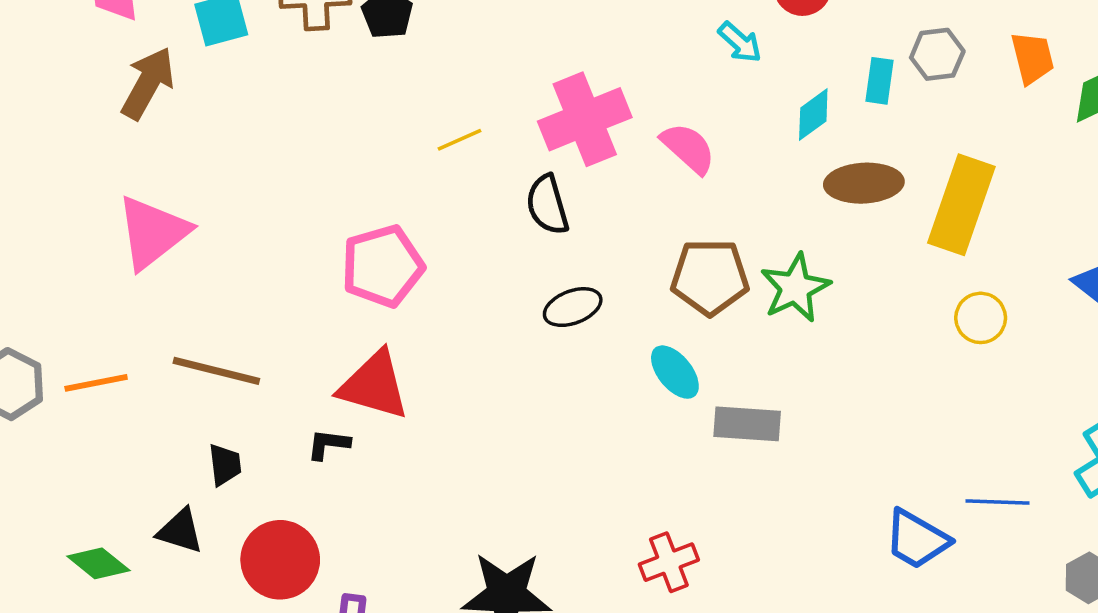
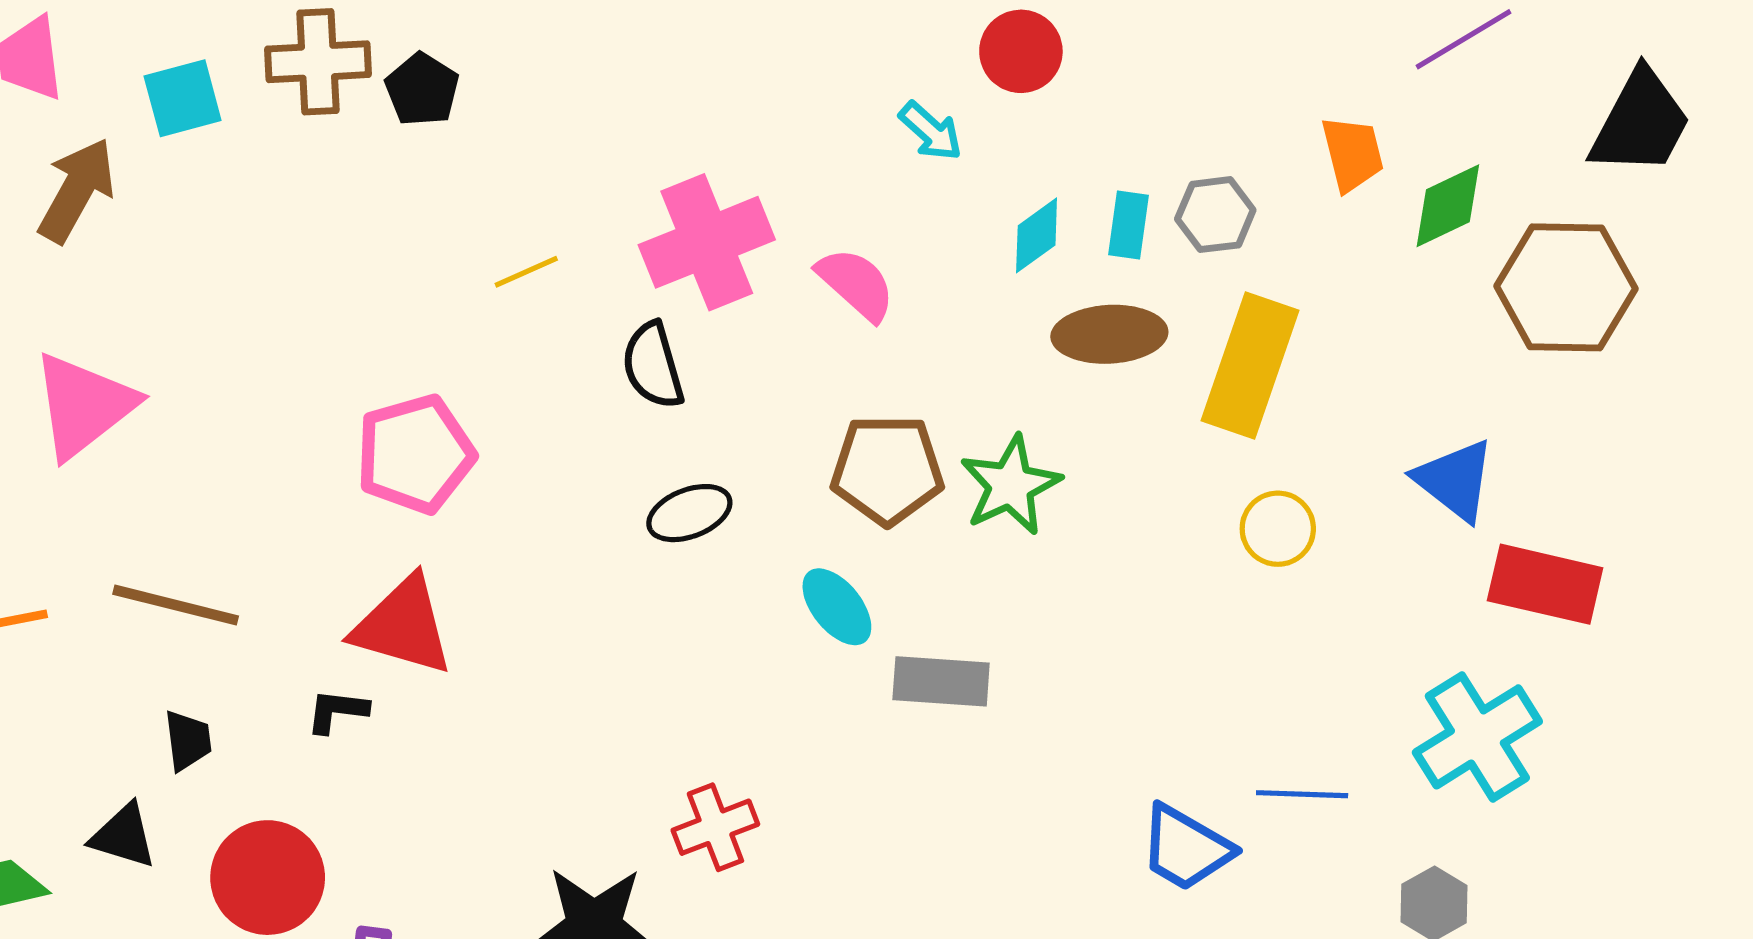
gray hexagon: (937, 54) -> (1215, 215), moved
cyan rectangle: (880, 81) -> (1129, 225), moved
red cross: (669, 562) -> (715, 827), moved

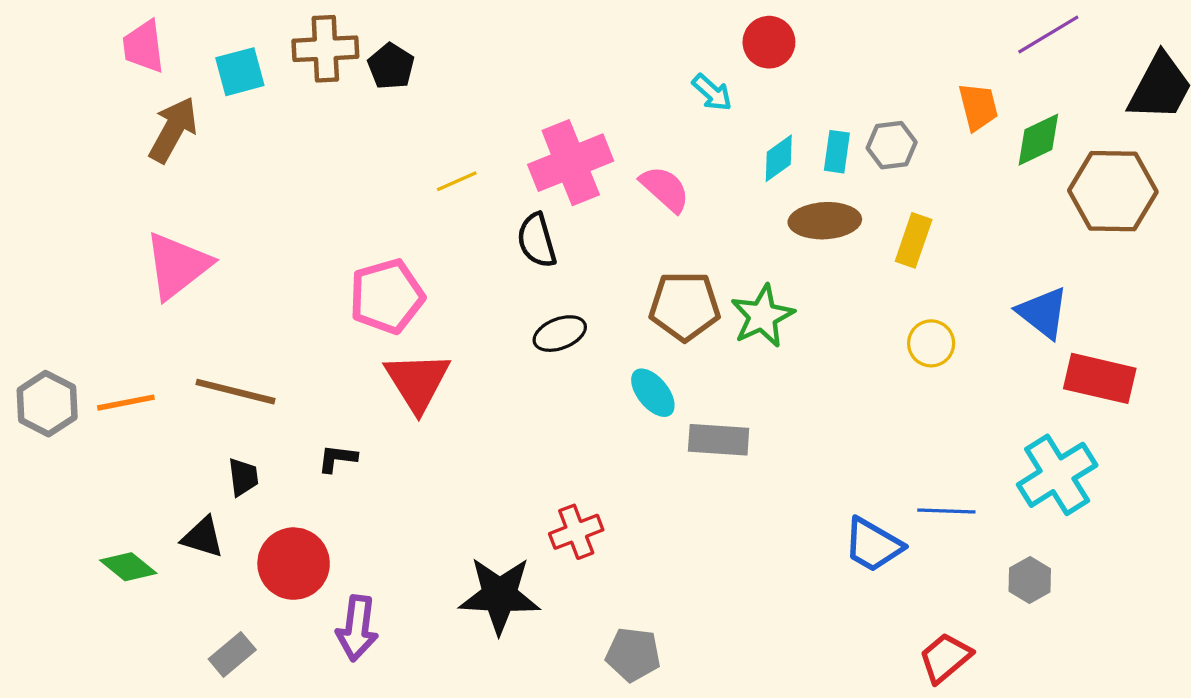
yellow rectangle: (1250, 366) -> (914, 240), size x0.6
red triangle: (403, 626) -> (417, 382), moved, turned 42

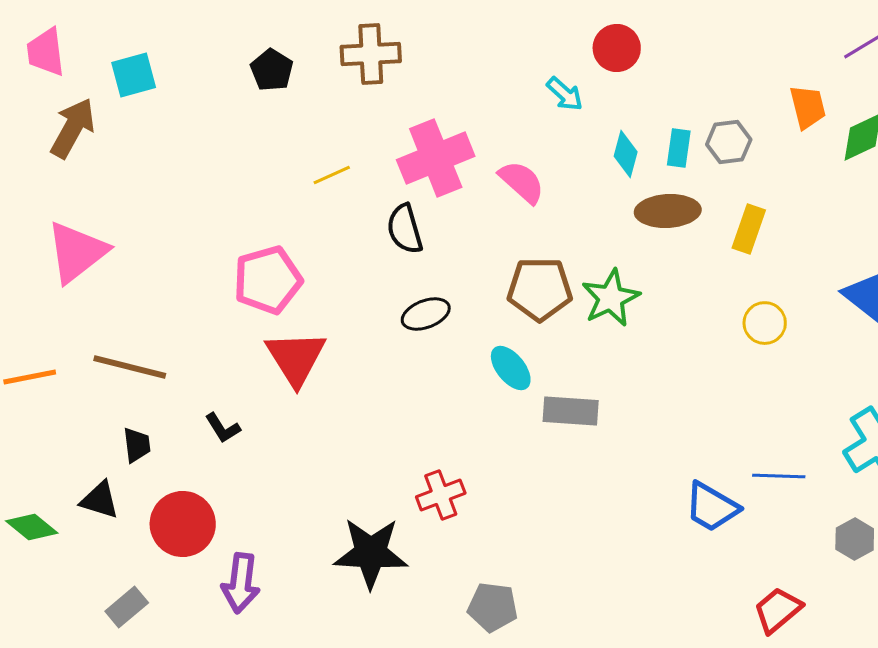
brown cross: (325, 49) -> (371, 54), moved
cyan diamond: (779, 158) -> (626, 154), turned -39
black L-shape: (337, 458) -> (223, 428), turned -129

